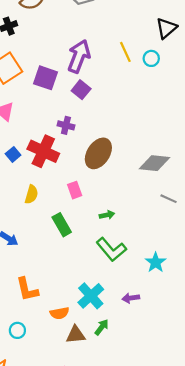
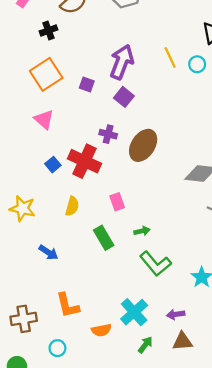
purple square: (45, 78) -> (87, 85), size x0.6
brown ellipse: (98, 153) -> (143, 145), moved
green arrow: (107, 215) -> (142, 231), moved
brown triangle: (76, 335) -> (182, 341), moved

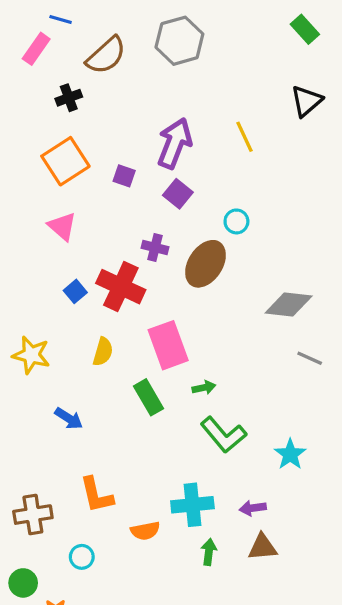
cyan circle: (197, 64) -> (236, 221), moved
pink rectangle: (117, 202) -> (168, 345), size x1.8
cyan cross: (134, 312) -> (192, 505), turned 36
green arrow: (145, 345) -> (209, 552), turned -30

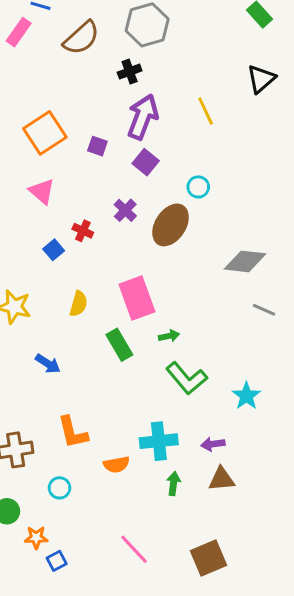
black cross: (69, 98) -> (130, 72), moved
purple cross: (155, 247) -> (125, 210), turned 30
red cross: (121, 287) -> (83, 231), moved, size x0.5

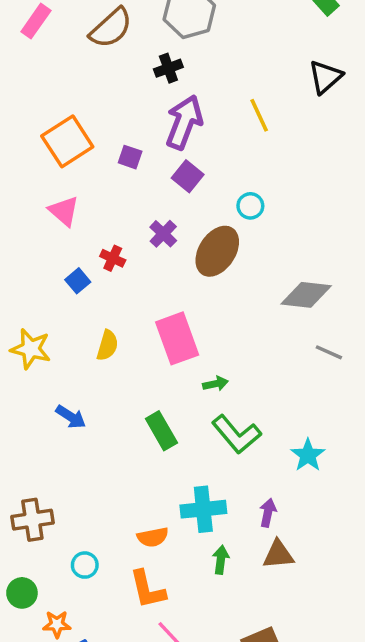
green rectangle: (119, 345) -> (161, 431), moved
orange L-shape: (73, 432) -> (148, 589), moved
purple arrow: (213, 444) -> (268, 513), turned 110

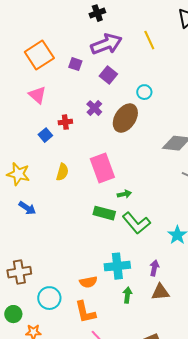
purple arrow: (184, 122) -> (106, 44), turned 48
red cross: (113, 258) -> (65, 122), turned -32
blue arrow: (71, 417) -> (27, 208), moved
green rectangle: (161, 431) -> (104, 213), moved, turned -45
cyan circle: (85, 565) -> (49, 298), size x1.5

